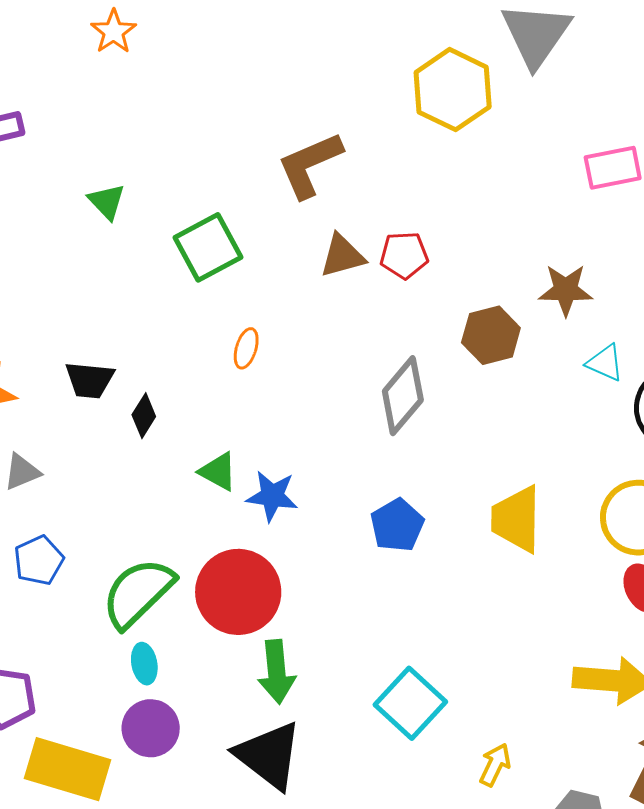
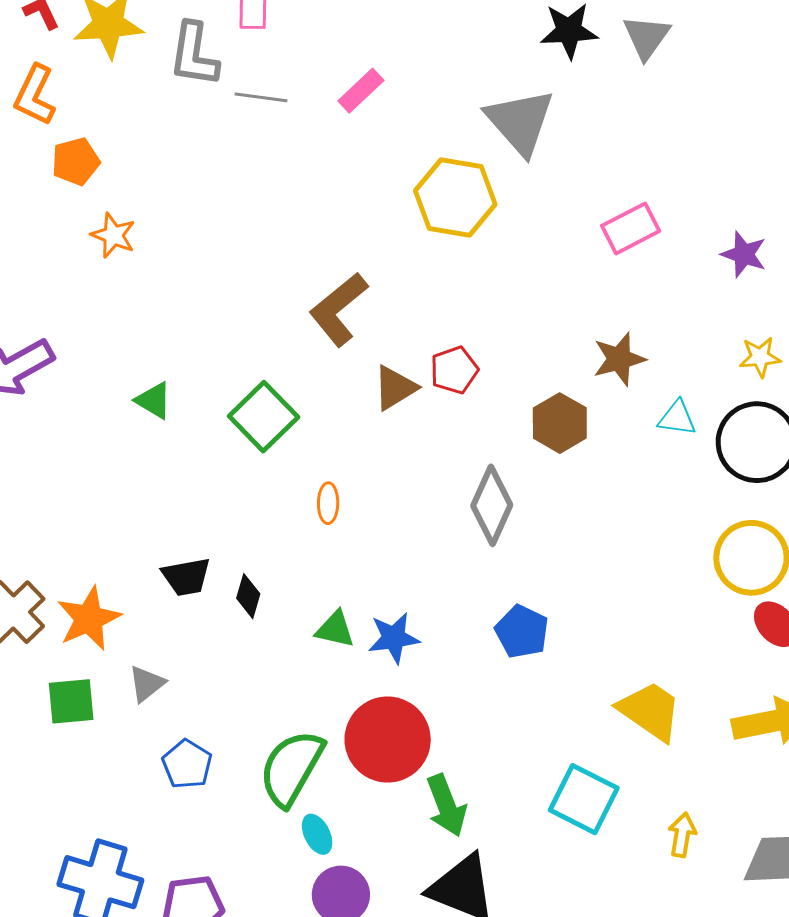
yellow trapezoid: (516, 519) -> (650, 711), moved, turned 140

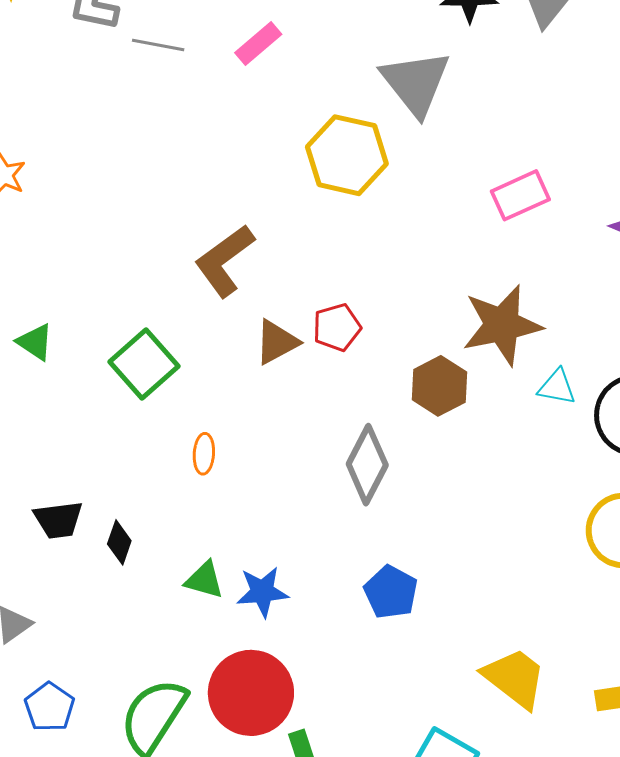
brown star: (619, 359) -> (502, 325), size x1.5

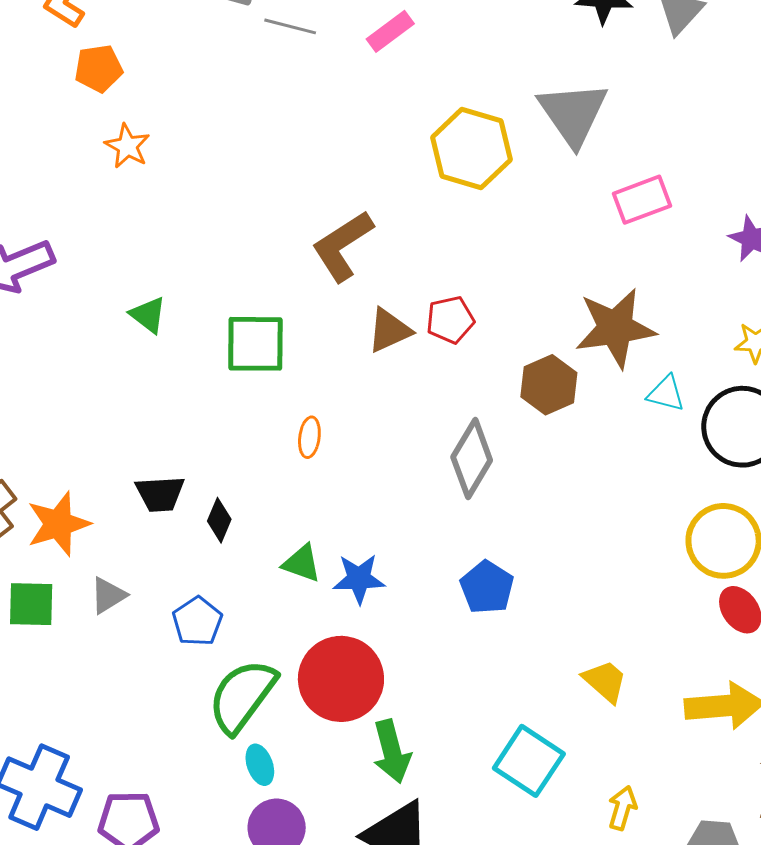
gray triangle: (416, 83) -> (573, 113), moved
green square: (144, 364) -> (255, 344), turned 38
yellow trapezoid: (515, 678) -> (605, 681), size x0.7
blue pentagon: (49, 707) -> (197, 621), moved

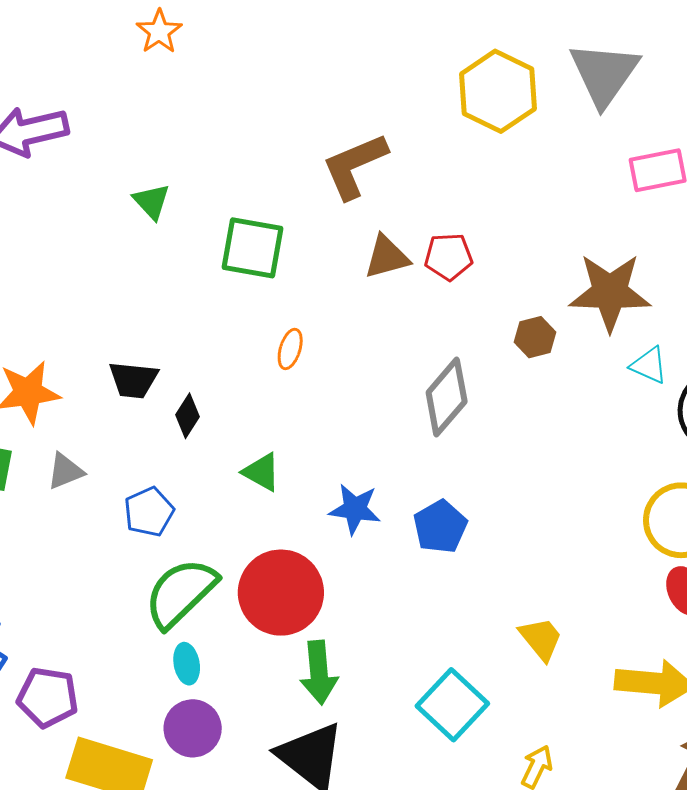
brown hexagon: (549, 385) -> (535, 337), size x0.7
blue star: (359, 579) -> (355, 509), moved

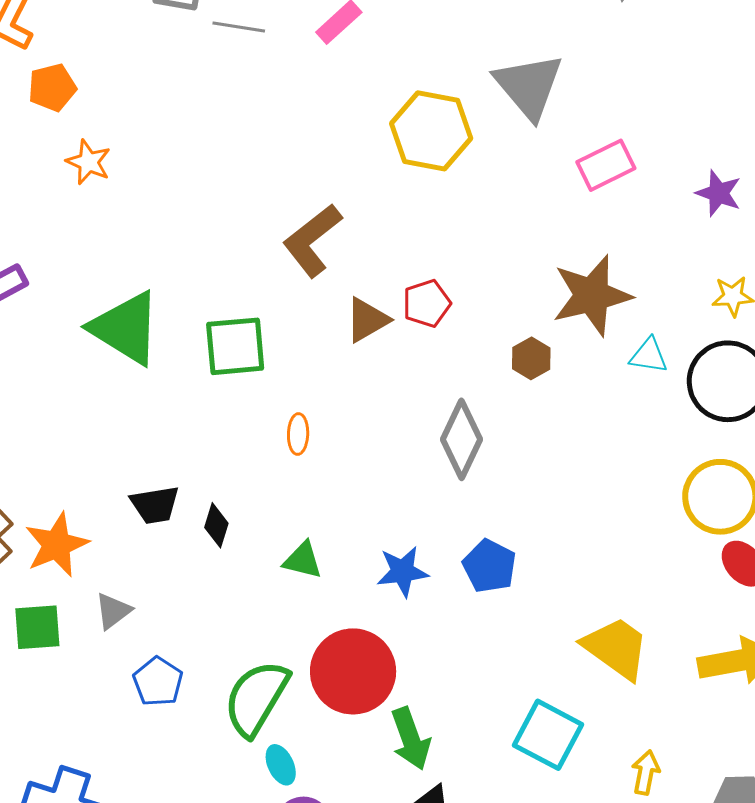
green triangle: (152, 201) -> (126, 328), size x2.0
blue pentagon: (149, 512) -> (158, 682), moved
yellow trapezoid: (541, 639) -> (616, 648), size x1.5

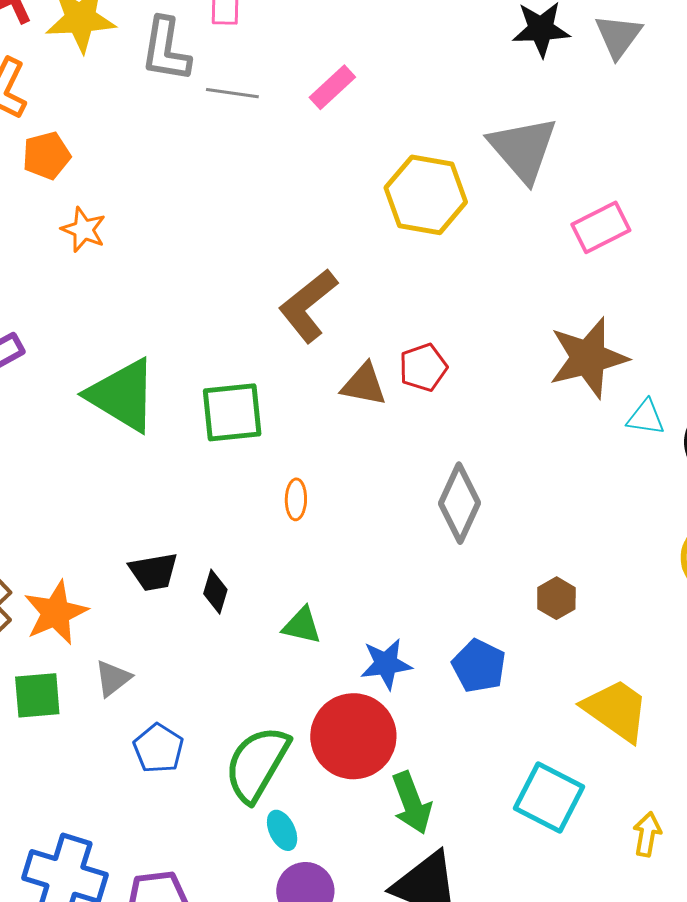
brown triangle: (367, 320) -> (364, 385), turned 42
brown hexagon: (531, 358) -> (556, 598), moved
blue pentagon: (489, 566) -> (479, 666), moved
blue star: (403, 572) -> (386, 664), moved

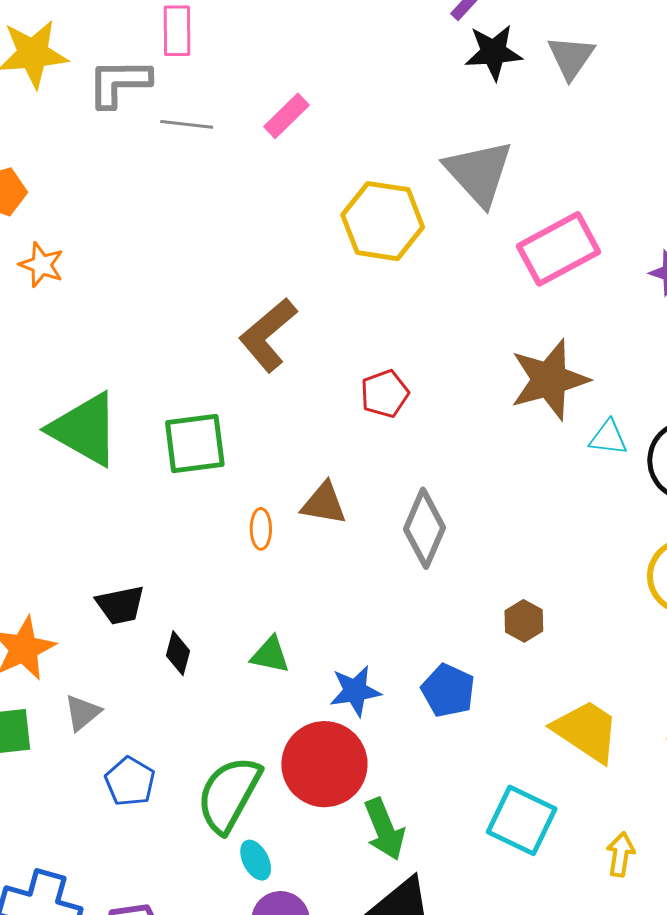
gray L-shape: (166, 50) -> (119, 83), turned 82
pink rectangle: (601, 227) -> (559, 249), size x1.4
brown triangle: (364, 385) -> (324, 504), moved
black diamond: (215, 592) -> (178, 653), moved

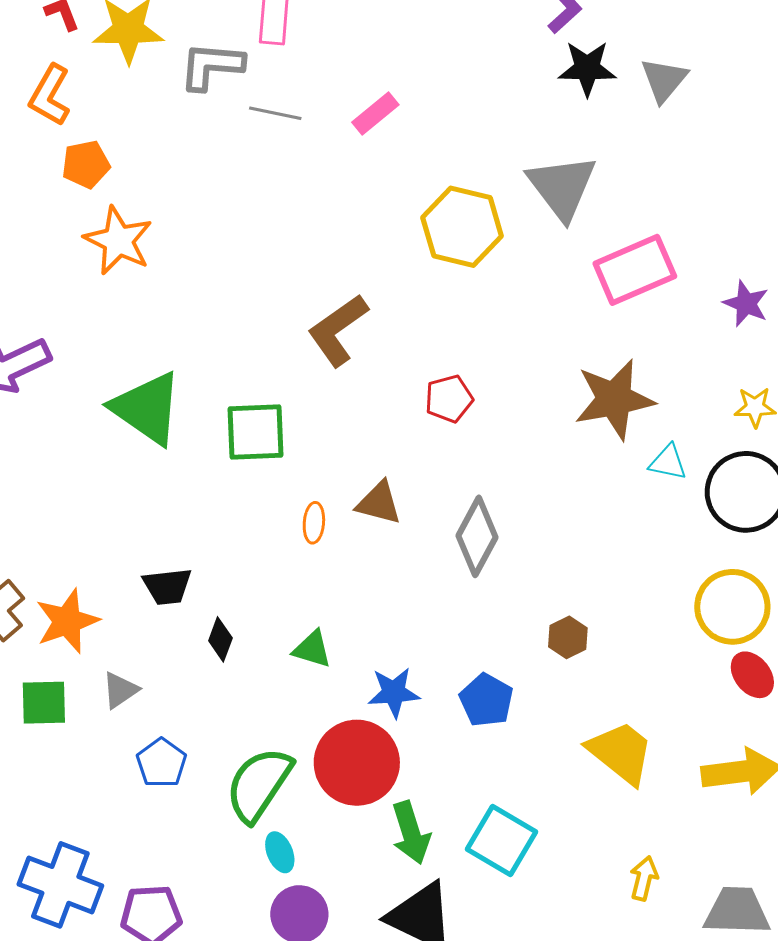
orange star: (41, 265) -> (118, 241), size x1.5
cyan square: (522, 820) -> (501, 841), moved

